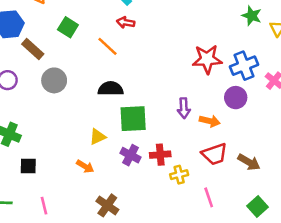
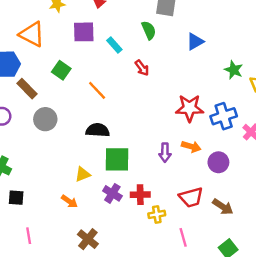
red arrow: (126, 22) -> (142, 68), moved, turned -140
purple circle: (236, 98) -> (218, 162), moved
orange arrow: (210, 121) -> (191, 147), moved

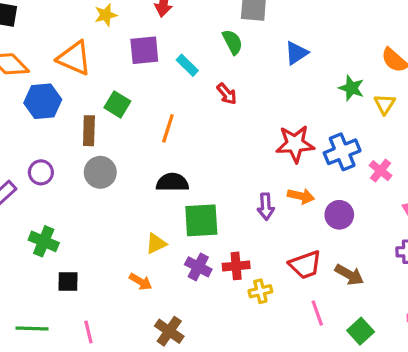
brown rectangle: (27, 89) -> (89, 131), moved, turned 50
orange line: (97, 90) -> (168, 128), turned 65
pink line: (183, 237) -> (317, 313), moved

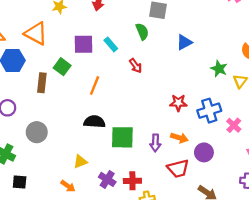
purple square: (144, 50) -> (83, 44), moved
red star: (295, 144) -> (178, 103), size x0.7
gray circle: (100, 172) -> (37, 132), moved
green square: (201, 220) -> (122, 137), moved
red trapezoid: (305, 265) -> (178, 169), moved

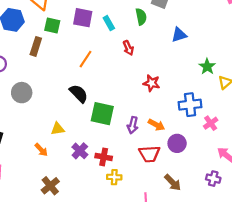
green square: (62, 67) -> (52, 25), moved, turned -35
red star: (178, 103) -> (152, 83), moved
black semicircle: (94, 122) -> (79, 94), turned 30

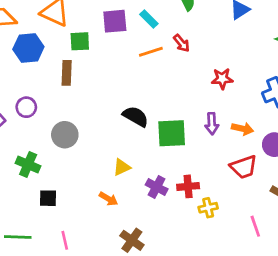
orange line: (85, 59) -> (151, 52), moved, turned 54
purple arrow: (133, 125) -> (212, 124), moved

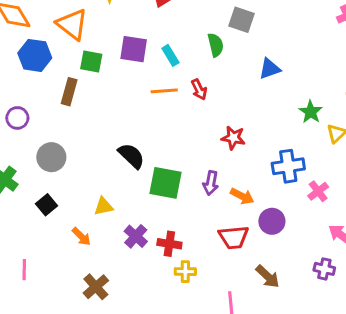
black square: (48, 198) -> (46, 205), moved, turned 36

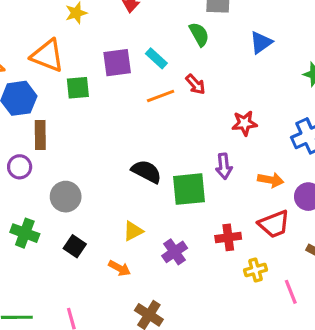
brown rectangle: (69, 92) -> (40, 135), moved
purple arrow: (211, 183) -> (224, 166), moved
purple cross: (136, 236) -> (175, 252), turned 30
red cross: (169, 244) -> (228, 237), moved
yellow cross: (185, 272) -> (256, 270), moved

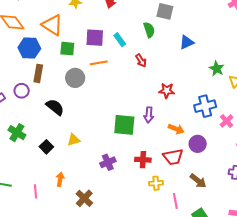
orange line: (161, 96) -> (99, 63), moved
black semicircle: (146, 172) -> (55, 107), moved
gray circle: (66, 197) -> (75, 78), moved
yellow triangle: (133, 231) -> (74, 140), moved
orange arrow: (120, 268) -> (60, 179), moved, turned -120

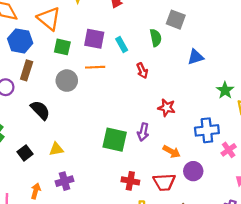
purple cross: (108, 162) -> (65, 181), moved

